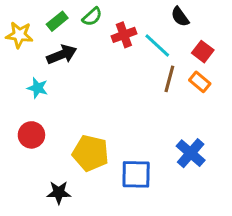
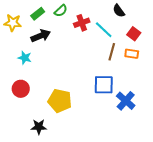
orange rectangle: (200, 82) -> (132, 54), turned -32
blue square: (136, 174) -> (104, 85), moved

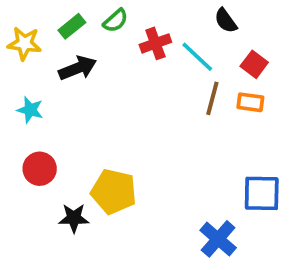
cyan star: (25, 58) -> (30, 110), moved
blue square: (104, 85) -> (262, 193), moved
blue cross: (126, 101) -> (218, 239), moved
black star: (39, 127) -> (74, 218), moved

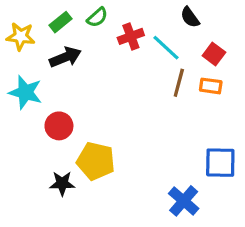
cyan star: (30, 110) -> (25, 92), size x1.5
red circle: (40, 169) -> (59, 126), moved

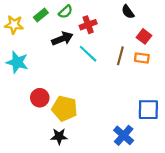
cyan line: (166, 48) -> (88, 54), moved
black arrow: (65, 57) -> (62, 39), moved
red circle: (59, 126) -> (40, 98), moved
black star: (62, 183) -> (59, 136), moved

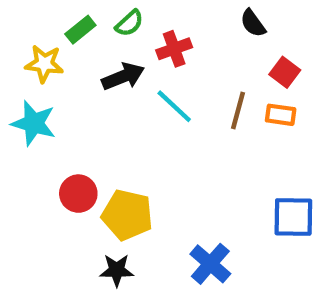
yellow star: (14, 25) -> (44, 64), moved
blue cross: (124, 135) -> (210, 264), moved

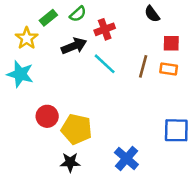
yellow star: (44, 64) -> (27, 38), turned 30
red square: (285, 72) -> (171, 43), turned -36

